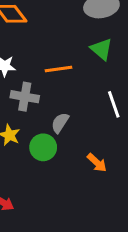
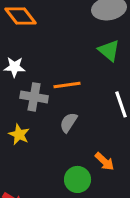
orange line: (59, 69) -> (67, 85), moved
green circle: (43, 147) -> (78, 179), moved

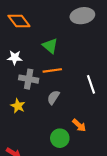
green triangle: (109, 50) -> (50, 46), moved

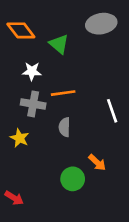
green triangle: (50, 46) -> (59, 44), moved
white star: (15, 58) -> (32, 71), moved
gray semicircle: (53, 97) -> (64, 127), turned -32

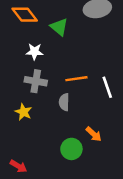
orange line: (63, 93) -> (76, 79), moved

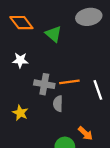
white star: (35, 52) -> (20, 60), moved
gray cross: (36, 81) -> (44, 84), moved

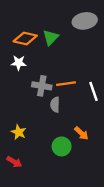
orange diamond: (21, 23) -> (25, 39), moved, turned -40
green triangle: (53, 34) -> (51, 37), turned 35
yellow star: (20, 113) -> (19, 132), moved

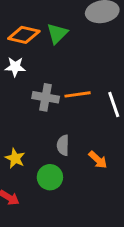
gray semicircle: (55, 105) -> (63, 145), moved
green circle: (62, 146) -> (50, 177), moved

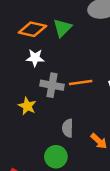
white star: (15, 67) -> (35, 58), moved
yellow star: (15, 158) -> (27, 106), moved

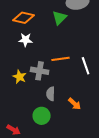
green triangle: (62, 28) -> (60, 18), moved
gray cross: (52, 85) -> (40, 71), moved

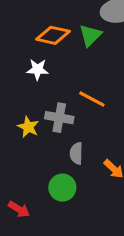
orange diamond: (24, 18) -> (53, 35), moved
orange line: (61, 59) -> (92, 99), turned 36

